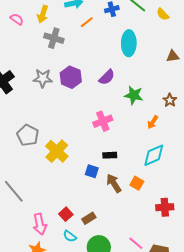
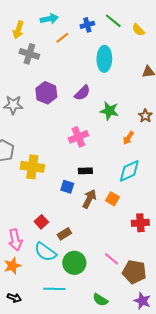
gray star: (43, 78) -> (13, 105), moved
yellow cross: (57, 151) -> (32, 167), turned -35
brown arrow: (114, 183) -> (89, 199), turned 60
red square: (66, 214) -> (41, 222), moved
cyan semicircle: (70, 236) -> (45, 252), size x1.6

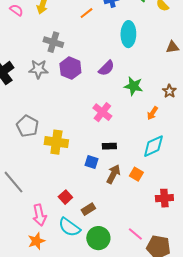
gray cross: (29, 54) -> (53, 42), moved
gray star: (13, 105) -> (38, 69), moved
pink cross: (78, 137) -> (102, 112), turned -30

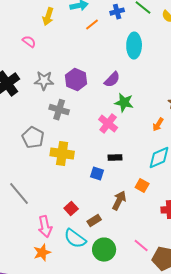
pink semicircle: (16, 10) -> (29, 42), moved
gray cross: (53, 42) -> (59, 110), moved
green star: (133, 86) -> (124, 103), moved
brown arrow: (113, 174) -> (119, 201), moved

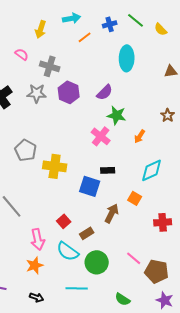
gray cross: (59, 110) -> (50, 66), moved
orange arrow: (158, 125) -> (140, 136), moved
blue square: (97, 174) -> (90, 186), size x1.5

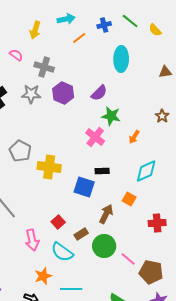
green circle: (97, 262) -> (104, 246), moved
orange star: (35, 265) -> (43, 276), moved

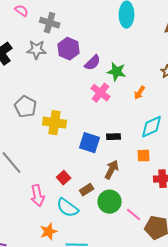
purple semicircle: (99, 93) -> (93, 63), moved
black rectangle: (102, 171) -> (114, 137), moved
orange square: (129, 199) -> (144, 156), moved, turned -32

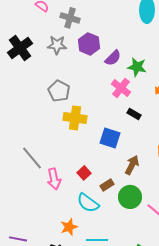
gray pentagon: (26, 107) -> (59, 91), moved
black rectangle: (114, 137) -> (134, 114), moved, turned 32
pink arrow: (38, 196) -> (54, 179), moved

